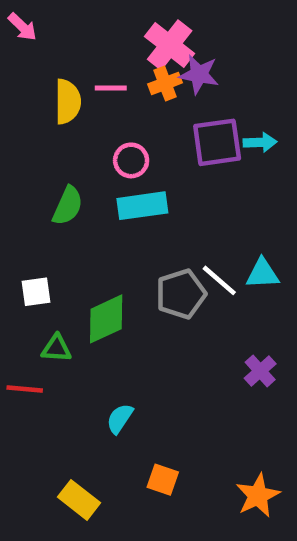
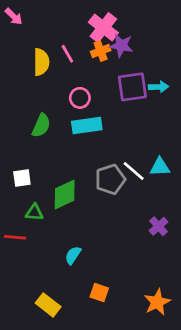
pink line: (111, 88) -> (67, 54), turned 60

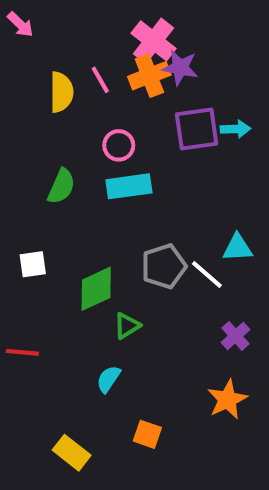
orange cross: (101, 51) -> (149, 76), size x1.4
white line: (134, 171) -> (207, 274), moved
green triangle: (34, 212) -> (127, 326), moved, turned -36
orange star: (157, 302) -> (227, 399), moved

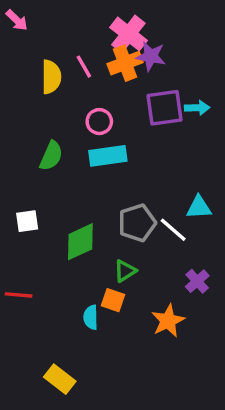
green triangle: (127, 326) -> (125, 271), moved
cyan semicircle: (108, 379) -> (91, 317), turned -35
orange star: (227, 399) -> (168, 321), moved
orange square: (147, 434) -> (113, 300), moved

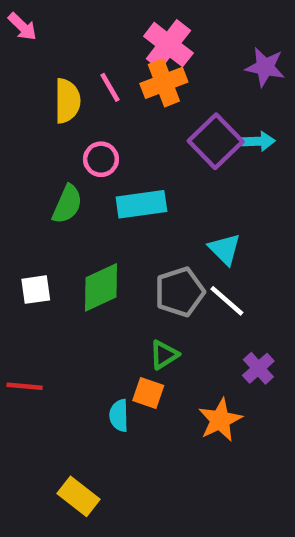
purple star: (151, 56) -> (265, 67), moved
purple square: (165, 108) -> (216, 141), turned -36
pink circle: (99, 122) -> (101, 159), moved
cyan triangle: (199, 207) -> (225, 249), moved, turned 48
green diamond: (80, 242) -> (101, 287), moved

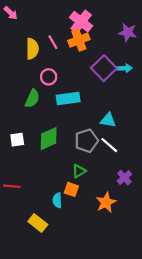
cyan triangle: (225, 249) -> (108, 120), turned -35
yellow rectangle: (79, 496) -> (38, 223), moved

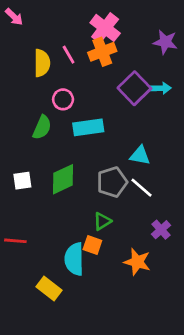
cyan semicircle: (57, 200) -> (74, 259), size x1.6
orange star: (106, 202) -> (137, 262), turned -30

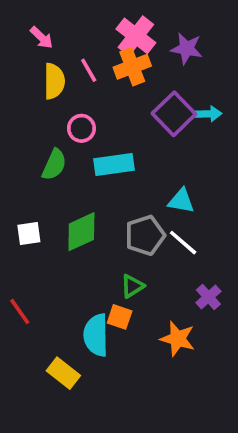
pink arrow: (14, 17) -> (42, 38), moved
purple star: (165, 42) -> (187, 49), moved
red line: (15, 241) -> (20, 311), turned 50

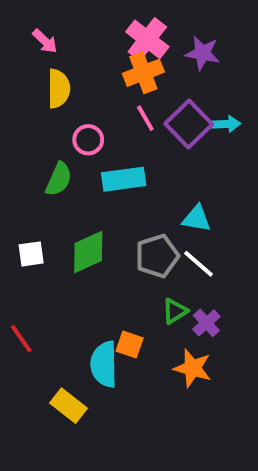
pink line: (89, 70) -> (145, 118), moved
green triangle: (132, 286) -> (175, 311), moved
purple cross: (208, 297) -> (206, 323), moved

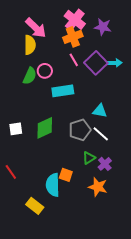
pink arrow: (45, 41) -> (36, 28), moved, size x1.6
green semicircle: (59, 179) -> (30, 76), moved

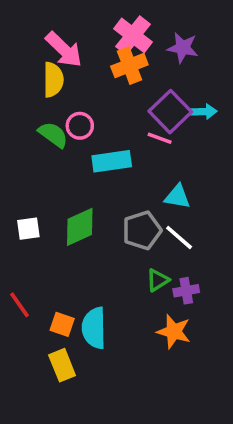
pink line: (74, 60) -> (160, 138), moved, turned -40
green semicircle: (30, 76) -> (53, 135), turned -78
purple cross: (105, 164) -> (186, 291), turned 32
orange square: (66, 175) -> (62, 324), moved
yellow rectangle: (35, 206) -> (62, 365), turned 30

